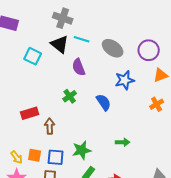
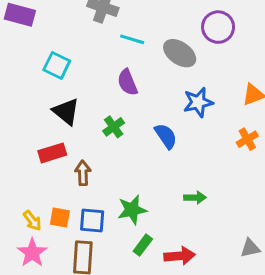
black triangle: (60, 44) -> (66, 112), moved
purple circle: (149, 50) -> (218, 27), moved

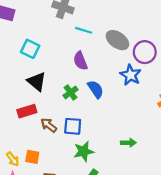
purple circle: (218, 27) -> (145, 52), moved
blue star: (198, 102) -> (131, 75), turned -30
blue semicircle: (166, 136) -> (96, 89), moved
brown arrow: (83, 173) -> (49, 125), turned -49
blue square: (92, 221) -> (73, 126), moved

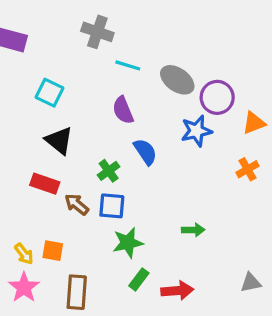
blue star: (131, 75) -> (196, 131), turned 30
green cross: (71, 92) -> (109, 171), moved
red rectangle: (27, 111) -> (45, 184), turned 36

